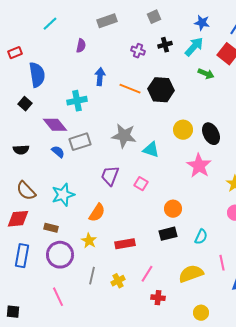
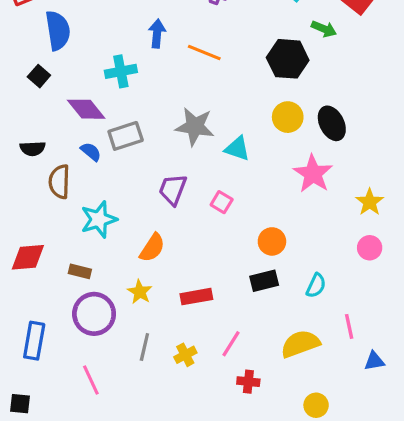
black hexagon: (161, 90) -> (288, 59), moved
brown semicircle: (26, 191) -> (59, 182), moved, turned 45
blue rectangle: (22, 256) -> (34, 341), moved

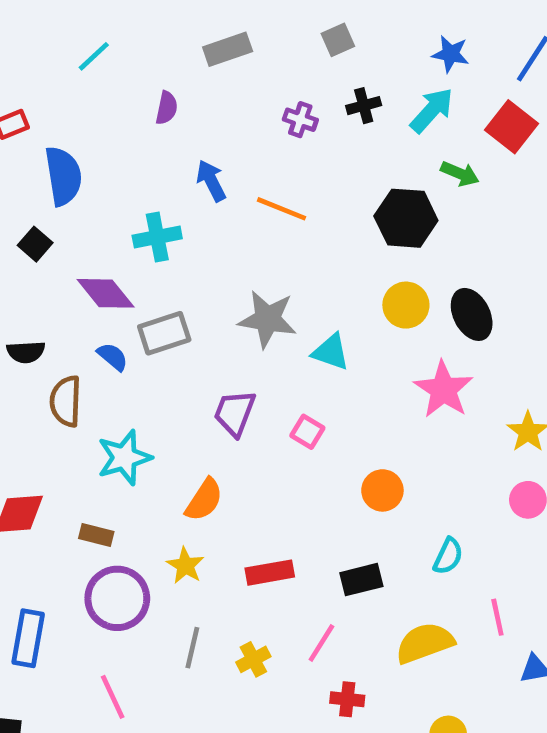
blue arrow: (157, 34) -> (211, 181), turned -32
black rectangle: (264, 281) -> (361, 580), moved

